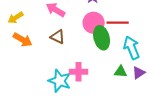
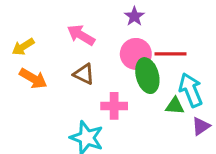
pink cross: (79, 72) -> (114, 106), moved
green triangle: (121, 72) -> (175, 106), moved

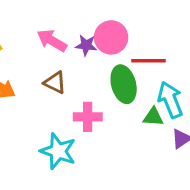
purple star: (134, 16) -> (86, 45), moved, turned -30
pink circle: (136, 54) -> (111, 37), moved

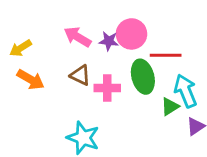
pink cross: (88, 117) -> (107, 88), moved
green triangle: (153, 117) -> (170, 107), turned -36

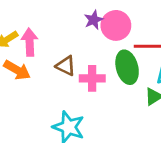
pink arrow: (77, 37) -> (30, 42), moved, turned 56
purple star: (109, 41) -> (94, 20), moved, turned -30

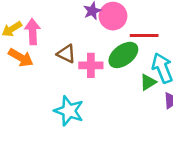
green ellipse: (127, 67) -> (123, 55), turned 68

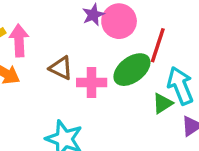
red line: (144, 36) -> (158, 45), turned -72

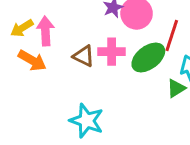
pink cross: (92, 82) -> (112, 52), moved

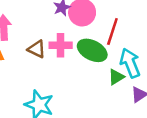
green ellipse: (148, 57) -> (92, 50), turned 64

